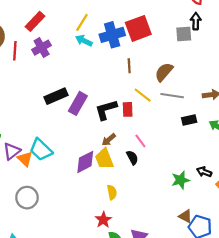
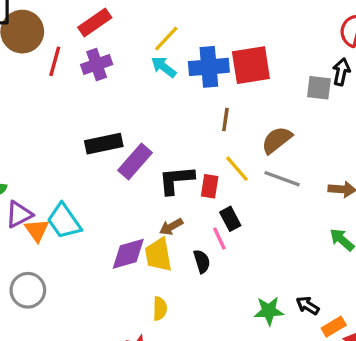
black rectangle: (189, 120) -> (230, 219), moved, turned 64

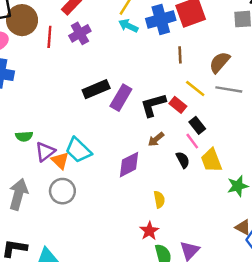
red rectangle: (210, 186) -> (178, 105), turned -49
yellow trapezoid: (158, 255) -> (211, 160), moved
gray circle: (28, 290) -> (62, 191), moved

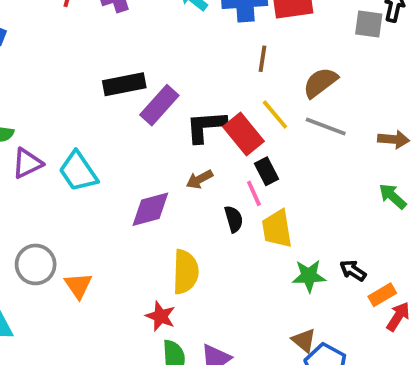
red rectangle: (178, 105) -> (244, 134), size x1.5
orange triangle: (60, 160) -> (78, 286), moved
gray circle: (62, 191) -> (36, 264), moved
yellow semicircle: (159, 200) -> (185, 272), size x1.6
red star: (149, 231) -> (160, 316), turned -30

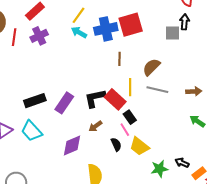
black rectangle: (124, 84) -> (35, 101), moved
purple rectangle: (159, 105) -> (64, 103), moved
yellow line: (275, 115) -> (130, 87), turned 48
yellow trapezoid: (277, 229) -> (139, 146), turned -35

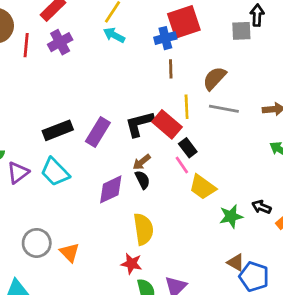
blue cross: (106, 29) -> (165, 38), moved, size x0.7
black semicircle: (116, 144) -> (143, 180), moved

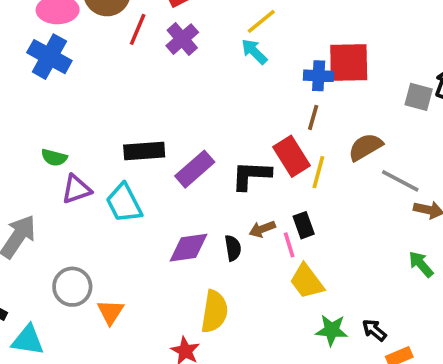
purple cross: (60, 42) -> (182, 39), turned -30
gray line: (224, 109) -> (400, 181), moved
red rectangle: (167, 124) -> (292, 156), moved
brown arrow: (142, 162) -> (262, 229), moved

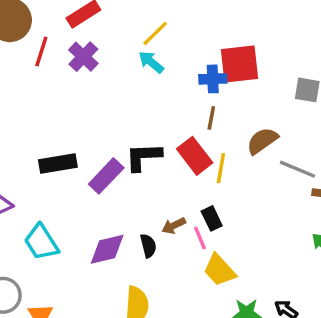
black L-shape: (251, 175) -> (143, 157), moved
cyan trapezoid: (124, 203) -> (41, 242), moved

